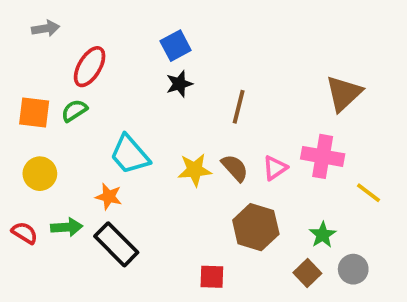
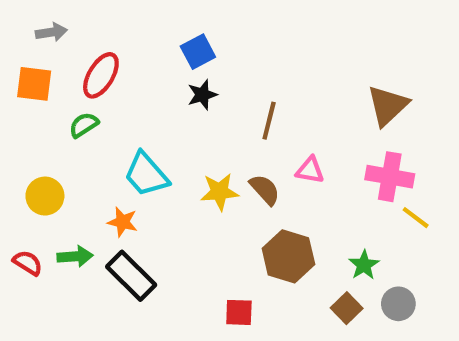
orange square: (34, 113) -> (34, 84), moved
pink cross: (323, 156) -> (390, 177), moved
pink triangle: (275, 168) -> (310, 170), moved, turned 44

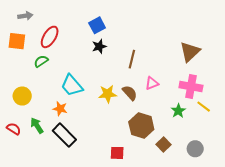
pink triangle: (310, 170) -> (152, 83), turned -32
green arrow: (75, 256) -> (37, 126), turned -119
green star: (364, 265) -> (178, 111), moved
brown square: (347, 308) -> (164, 145), moved

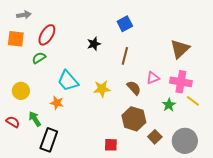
blue square: (97, 25) -> (125, 24), moved
pink triangle: (152, 83) -> (153, 78), moved
brown semicircle: (130, 93) -> (134, 88), moved
black rectangle: (64, 135) -> (49, 140), moved, turned 65
gray circle: (195, 149) -> (185, 141), size x1.6

